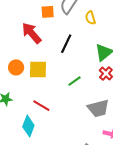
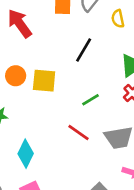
red arrow: (32, 33) -> (20, 23), moved
red line: (41, 106) -> (78, 133), moved

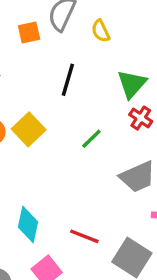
yellow square: (44, 81) -> (29, 129), turned -35
red line: (78, 133) -> (84, 236), moved

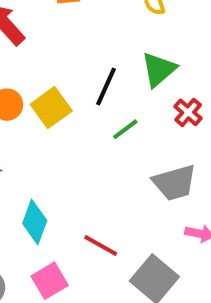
black line: (68, 80) -> (106, 87), moved
green triangle: (132, 84) -> (159, 70), moved

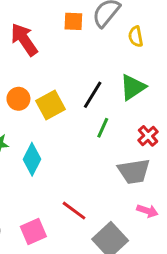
red cross: (188, 112) -> (148, 136), moved
green line: (125, 129) -> (103, 128), turned -36
cyan diamond: (35, 222) -> (32, 159), moved

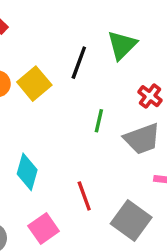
green line: (103, 128) -> (99, 121), moved
cyan diamond: (32, 159) -> (27, 172), moved
red line: (74, 211) -> (84, 196), turned 45

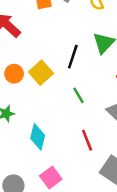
green line: (99, 121) -> (78, 95), moved, turned -42
red line: (84, 196) -> (87, 140), moved

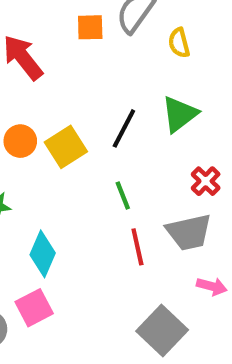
red line: (87, 140) -> (137, 247), moved
pink square: (51, 178) -> (34, 308), moved

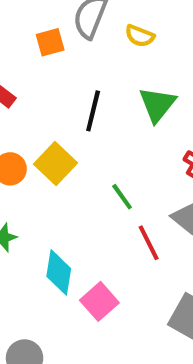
yellow semicircle: (179, 43) -> (140, 36), turned -40
black line: (124, 128) -> (93, 111), moved
pink square: (34, 308) -> (99, 301), moved

